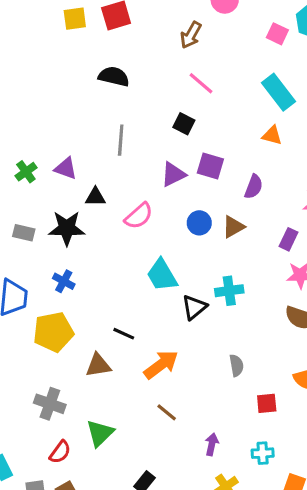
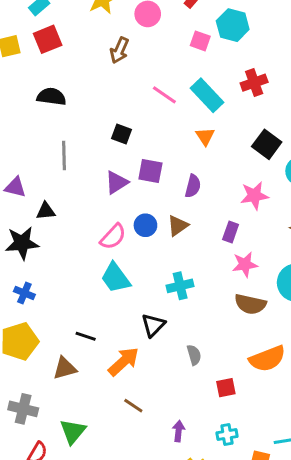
pink line: (201, 83) -> (164, 95), moved
orange triangle: (272, 135) -> (205, 136), turned 48
pink semicircle: (139, 216) -> (113, 237), moved
black triangle: (194, 307) -> (153, 325), moved

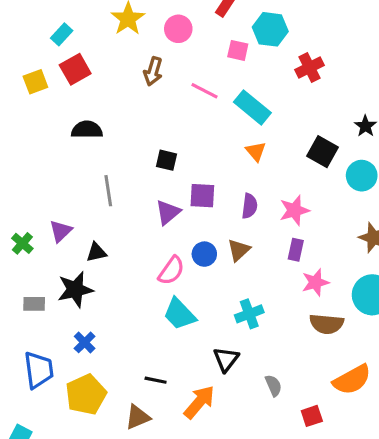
red cross: (254, 83) -> (310, 68), moved
pink line: (164, 95) -> (204, 91), moved
purple triangle: (15, 187) -> (61, 231), turned -50
pink star: (254, 196) -> (294, 210), moved
blue cross: (24, 293) -> (85, 342), turned 30

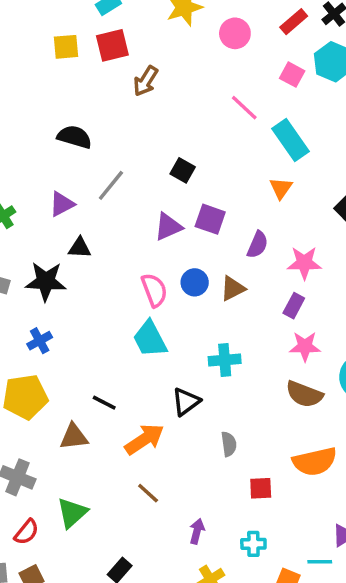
brown arrow: (153, 71) -> (146, 81), moved
black semicircle: (87, 130) -> (74, 137), moved
gray line: (108, 191) -> (111, 185), turned 32
purple triangle: (61, 231) -> (62, 204), moved
pink semicircle: (171, 271) -> (154, 290), turned -72

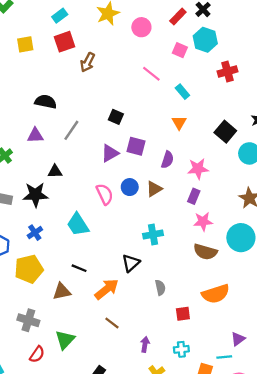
yellow square: (66, 47) -> (25, 44), moved
cyan rectangle: (290, 140) -> (182, 92), size x0.6
purple triangle: (62, 204) -> (35, 135), moved, turned 30
cyan trapezoid: (150, 339) -> (78, 225), moved

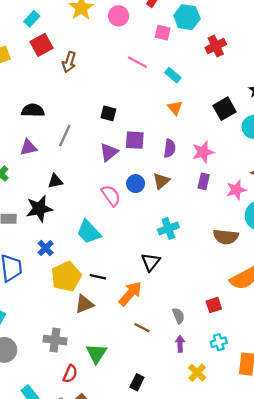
black square: (225, 132) -> (224, 109), turned 30
pink star: (203, 221) -> (236, 190), moved
yellow pentagon: (29, 269) -> (66, 277), moved
gray semicircle: (160, 288) -> (178, 316), moved

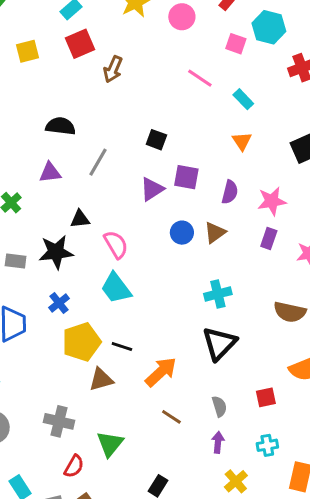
pink semicircle: (111, 195) -> (116, 245), moved
black triangle: (151, 262) -> (219, 343), moved, size x1.4

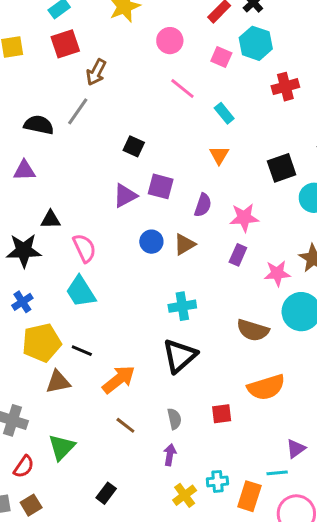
pink circle: (182, 17) -> (170, 41), moved
gray line: (98, 162) -> (78, 111), moved
cyan cross: (267, 445) -> (217, 481), moved

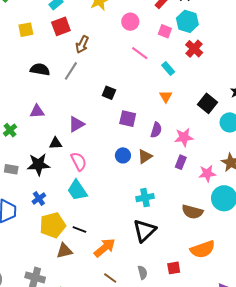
red cross: (285, 87) -> (194, 49), moved, turned -30
black semicircle: (39, 125) -> (40, 69), moved
black square: (282, 168) -> (208, 103), turned -30
purple triangle: (125, 196) -> (76, 124), moved

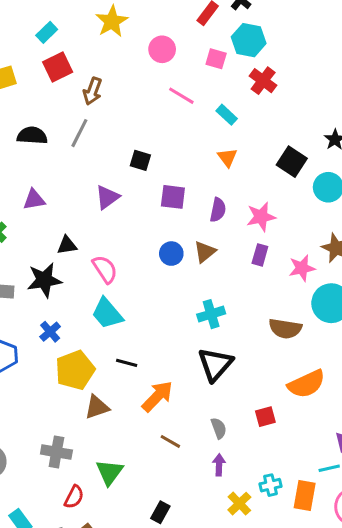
purple triangle: (76, 124) -> (107, 197), moved
black line: (79, 229) -> (127, 363), moved

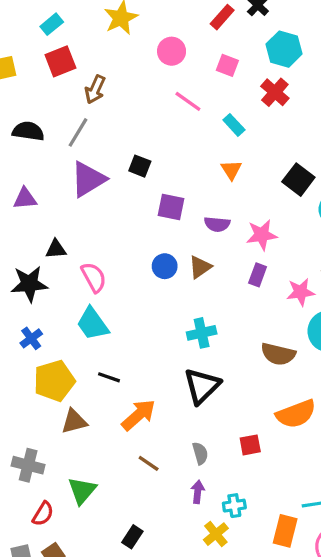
cyan hexagon: (249, 40) -> (284, 49), moved
purple triangle: (107, 197) -> (88, 179), moved, size x1.4
purple semicircle: (218, 210) -> (217, 224), turned 80
cyan cross: (271, 485) -> (234, 506), moved

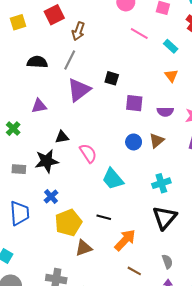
cyan trapezoid: (93, 324) -> (113, 179), moved

